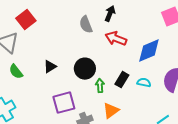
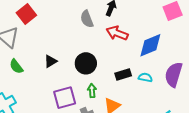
black rectangle: (122, 80) -> (123, 74), turned 42
green arrow: (100, 86) -> (92, 91), moved

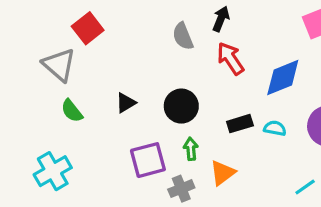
red arrow: (117, 33) -> (230, 58), turned 35

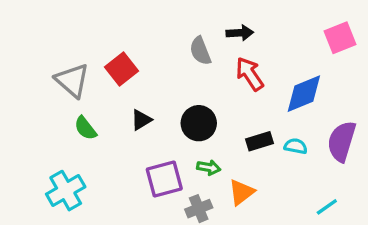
black arrow: (221, 19) -> (240, 33), turned 65
red square: (88, 28) -> (122, 69), moved
green arrow: (191, 149) -> (209, 168), turned 105

